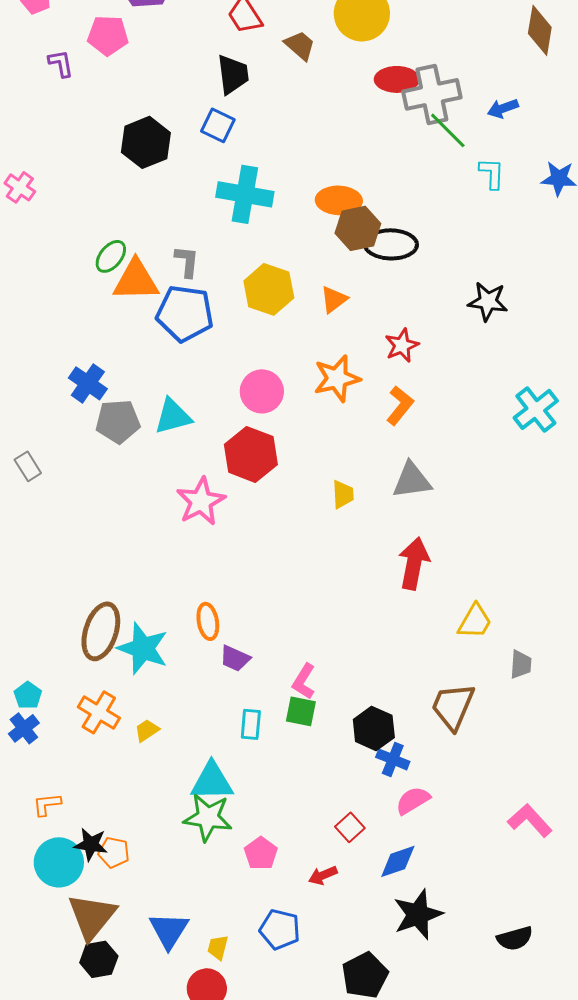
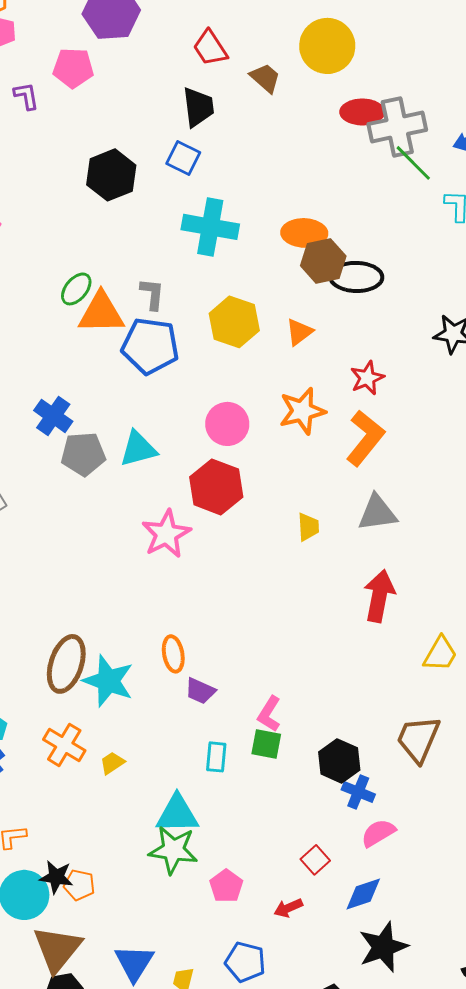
orange L-shape: (400, 405) -> (365, 438), size x1.4

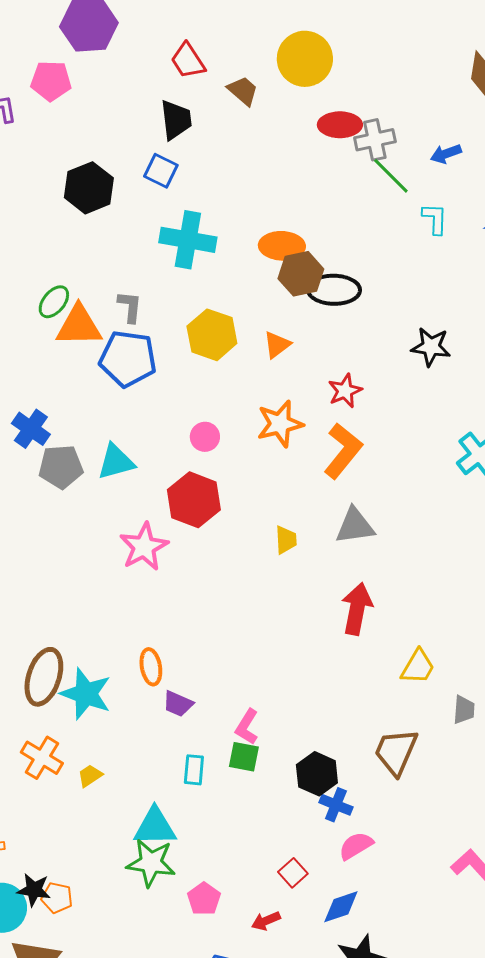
gray cross: (397, 127) -> (375, 140), size x0.7
pink circle: (227, 424) -> (205, 437), size x0.7

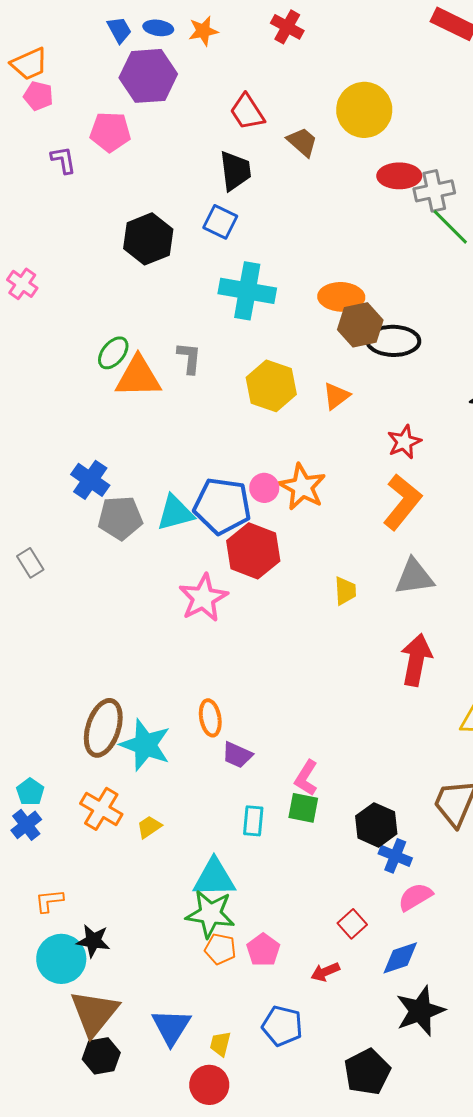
blue pentagon: (128, 359) -> (222, 506), moved
orange star: (280, 424) -> (302, 487), moved, turned -30
orange pentagon: (57, 898) -> (220, 949), moved

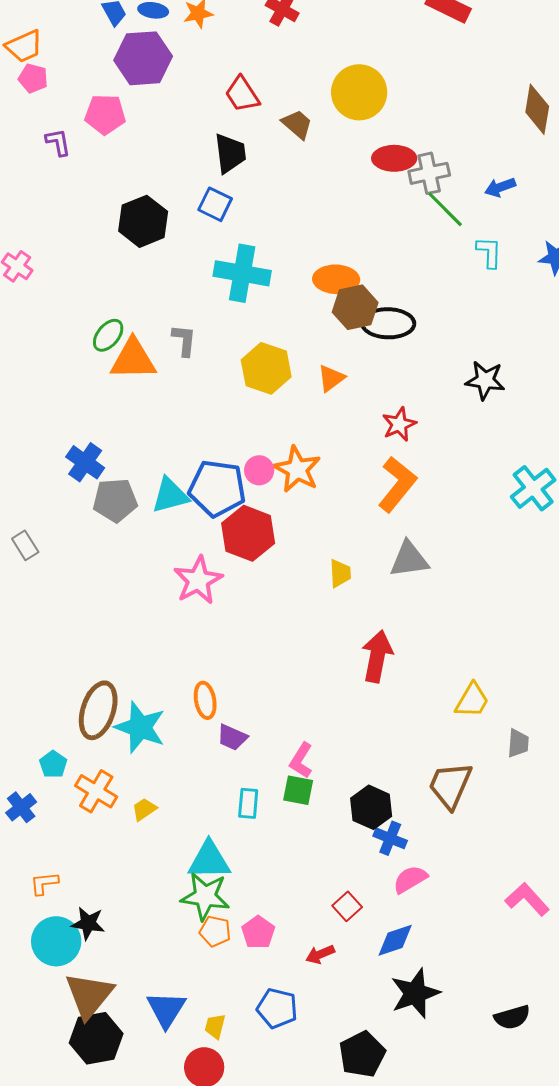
red arrow: (416, 660) -> (377, 656), moved
cyan pentagon: (30, 792) -> (53, 764), moved
black hexagon: (101, 1056) -> (96, 1038), size x1.4

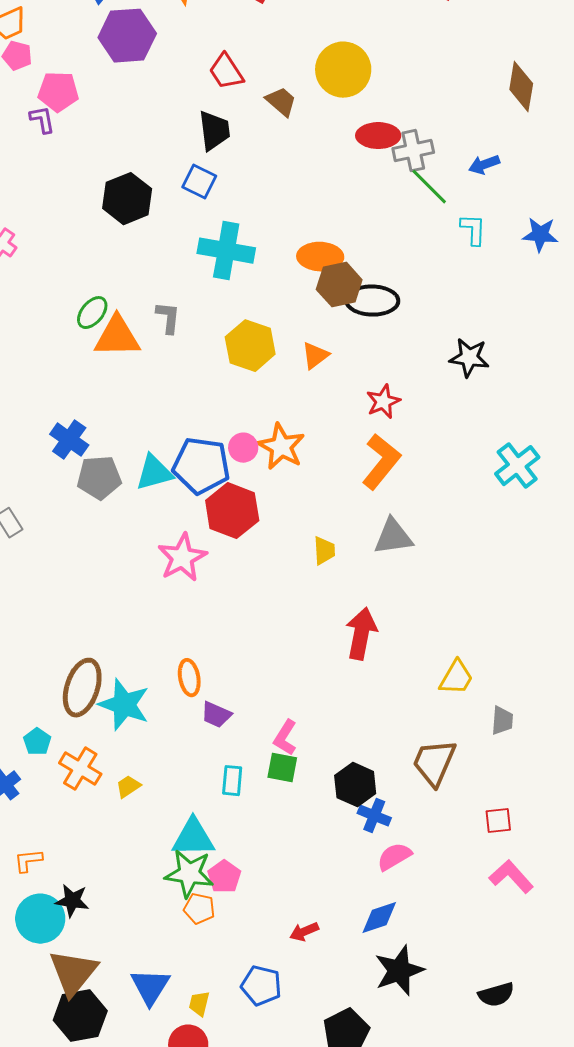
pink pentagon: (105, 114) -> (58, 92), moved
red square: (347, 906) -> (498, 821), moved, turned 36
pink pentagon: (258, 932) -> (224, 877), moved

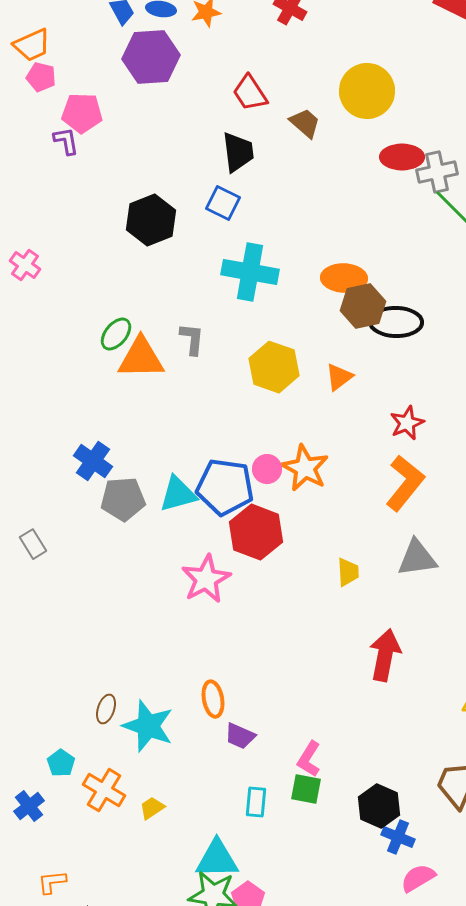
brown ellipse: (82, 688) -> (106, 709), size x0.5

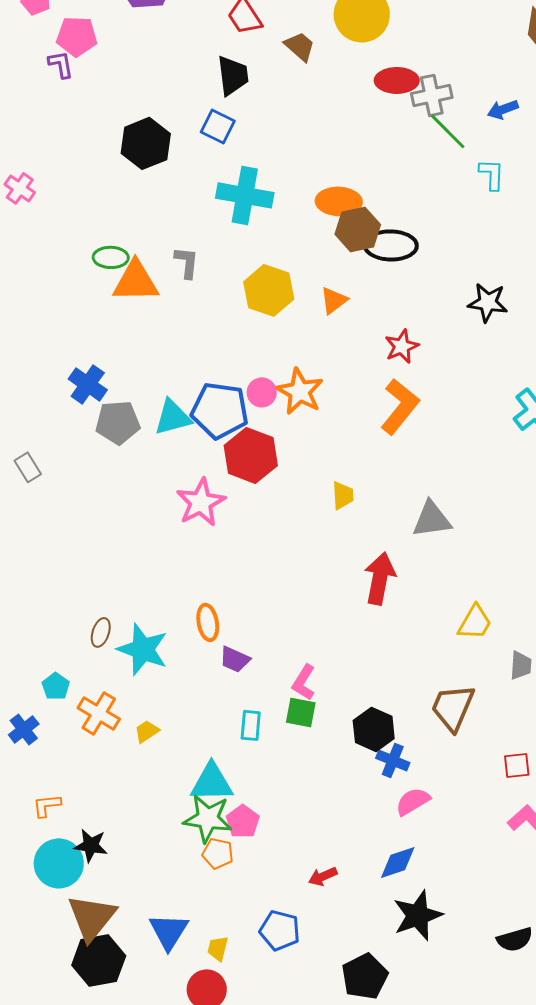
green ellipse: (116, 334) -> (111, 257), turned 52
gray triangle: (417, 558) -> (432, 519), moved

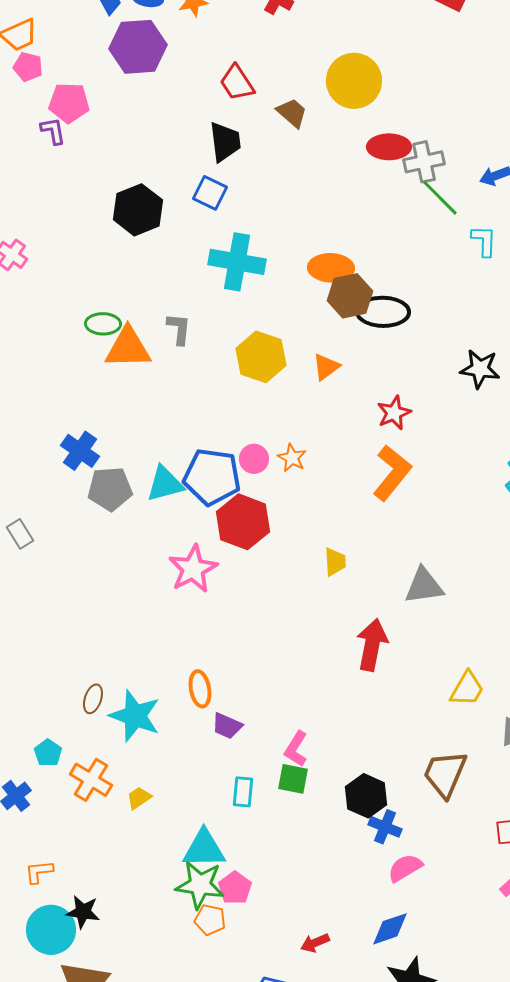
orange star: (300, 391) -> (292, 458), size x0.6

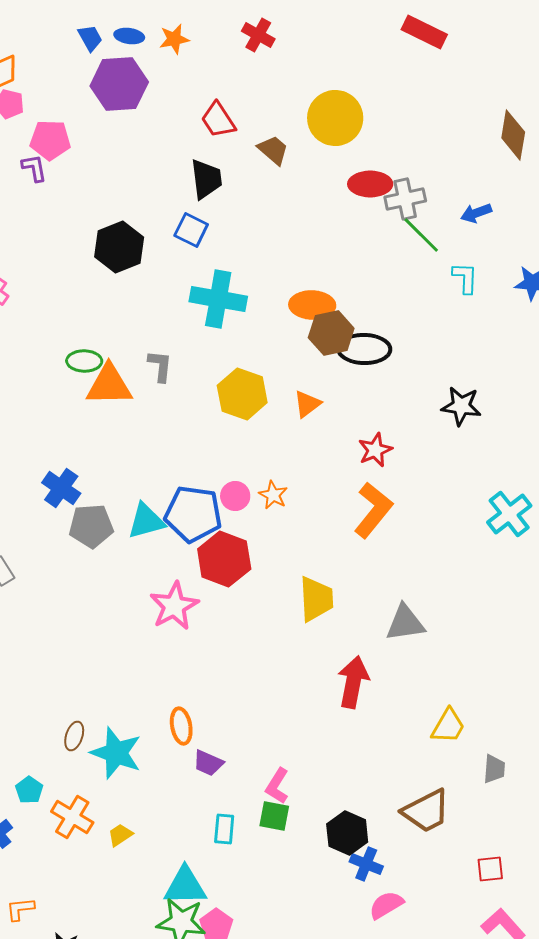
yellow trapezoid: (335, 562) -> (316, 599), size x1.6
brown trapezoid: (445, 774) -> (426, 811), turned -140

